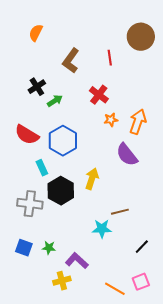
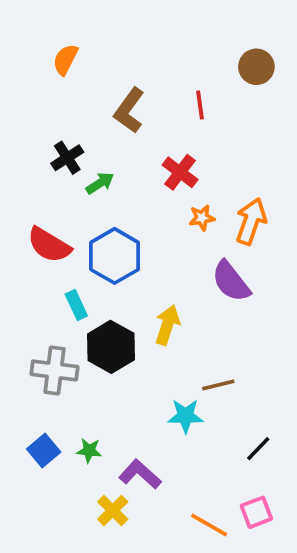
brown circle: (141, 37) -> (256, 67), size x0.7
blue square: (24, 248) -> (44, 450), turned 30
yellow cross: (62, 281) -> (113, 510), turned -30

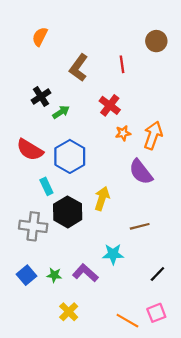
brown line: (218, 385) -> (140, 226), moved
purple L-shape: (140, 474) -> (85, 273), moved

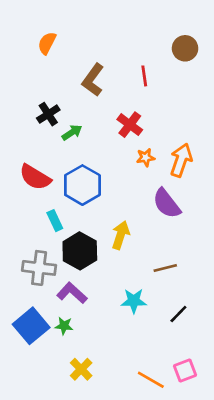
purple L-shape: (85, 273) -> (72, 293), moved
black line: (157, 274) -> (178, 314), moved
blue square: (27, 275) -> (31, 326), size x1.5

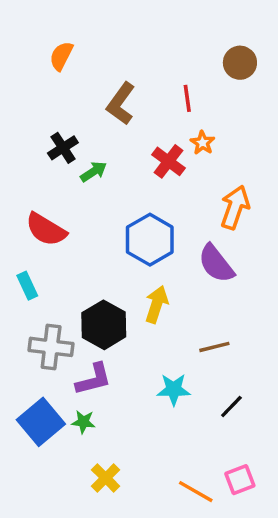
orange star: (146, 157) -> (203, 143), moved, turned -30
blue hexagon: (82, 185) -> (150, 240), moved
cyan rectangle: (55, 221) -> (27, 286), moved
purple L-shape: (72, 293) -> (94, 379), turned 124

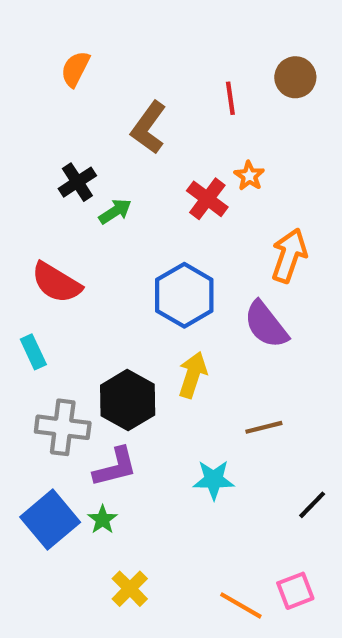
red line: (187, 98) -> (230, 98), moved
black line: (231, 407) -> (312, 505), moved
green star: (83, 422) -> (103, 520), turned 30

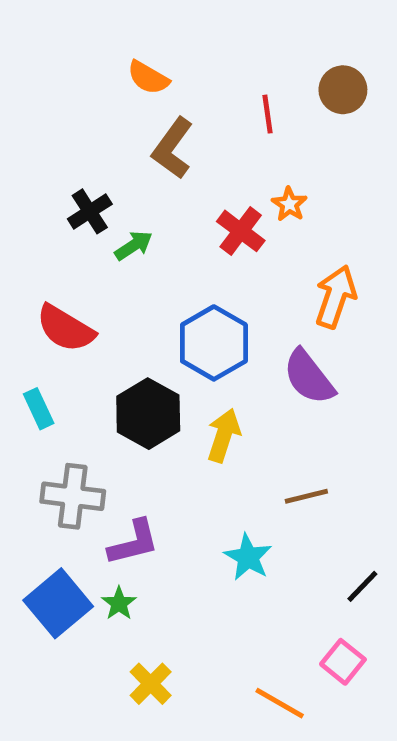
orange semicircle: (75, 69) -> (148, 78), moved, turned -87
black hexagon: (128, 400) -> (148, 414), moved
cyan star: (214, 480) -> (248, 557), turned 30
pink square: (295, 591) -> (343, 662), moved, turned -30

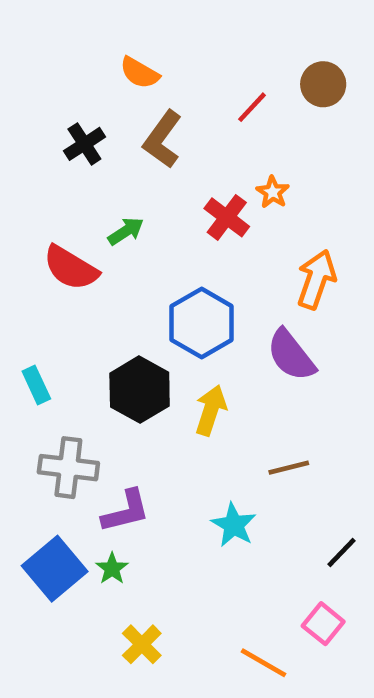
red line: (267, 114) -> (252, 107), turned 51
black cross: (90, 211) -> (84, 144), moved
red semicircle: (65, 328) -> (71, 268), moved

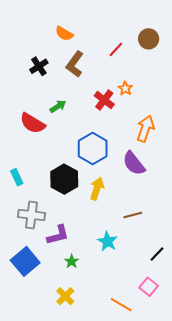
green star: (112, 569) -> (72, 261), moved

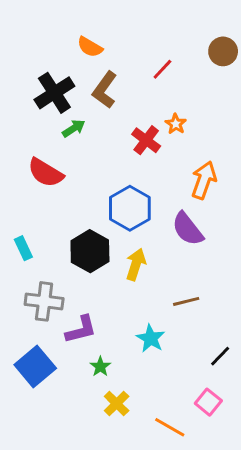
brown circle: (149, 39) -> (223, 51), moved
black cross: (39, 66) -> (54, 93), size x1.5
green arrow: (58, 106) -> (74, 128), moved
yellow cross: (65, 296) -> (117, 404), moved

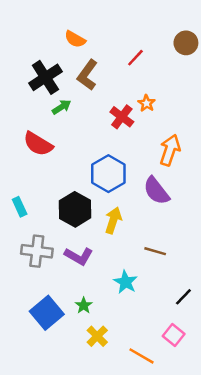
brown line: (186, 301) -> (155, 251), turned 30
purple L-shape: (81, 330) -> (79, 256), moved, turned 44
blue square: (35, 367) -> (47, 313), moved

